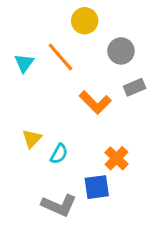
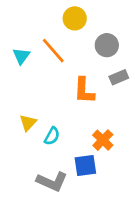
orange L-shape: (95, 102) -> (84, 91), turned 48

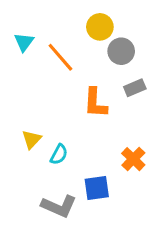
yellow circle: (75, 18) -> (100, 27), moved
cyan triangle: (21, 56) -> (24, 42), moved
orange cross: (103, 140) -> (133, 159), moved

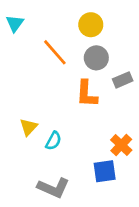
cyan triangle: (24, 42) -> (15, 23), moved
gray circle: (121, 51) -> (96, 58), moved
blue square: (97, 188) -> (105, 171), moved

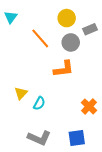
gray rectangle: (123, 80) -> (90, 29), moved
orange L-shape: (87, 94) -> (64, 69), turned -100
blue square: (105, 171) -> (77, 138), moved

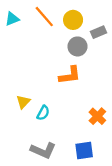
cyan triangle: (11, 17) -> (12, 19), turned 32
orange line: (40, 38) -> (44, 17), moved

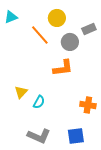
orange line: (44, 17) -> (40, 35), moved
yellow circle: (73, 20) -> (57, 18), moved
orange cross: (97, 116) -> (88, 105), turned -35

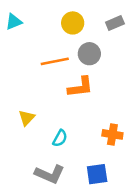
gray rectangle: (89, 29) -> (115, 23), moved
orange line: (40, 35) -> (55, 61), moved, turned -60
cyan semicircle: (39, 102) -> (60, 138), moved

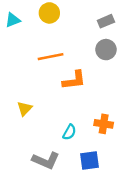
yellow circle: (73, 23) -> (49, 13), moved
gray circle: (89, 54) -> (106, 50), moved
cyan semicircle: (60, 138) -> (69, 132), moved

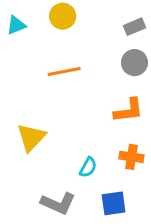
orange L-shape: (74, 80) -> (128, 110), moved
yellow triangle: (25, 109) -> (31, 137), size x1.5

